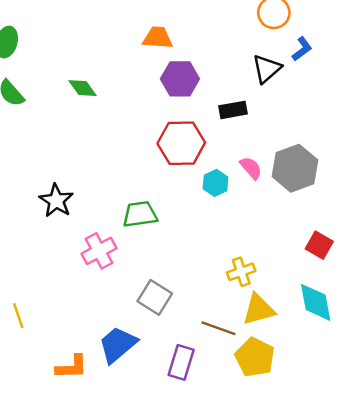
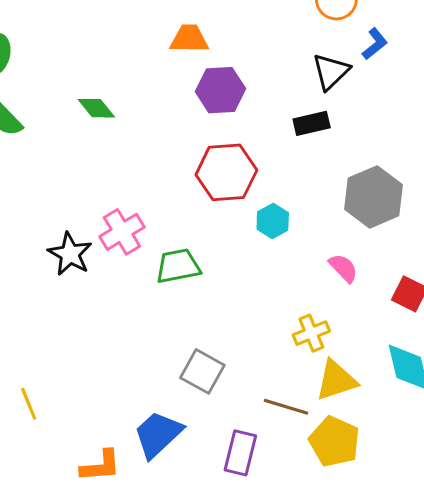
black rectangle: (233, 110) -> (312, 123), moved
pink semicircle: (251, 168) -> (343, 268), moved
pink cross: (99, 251) -> (122, 232), moved

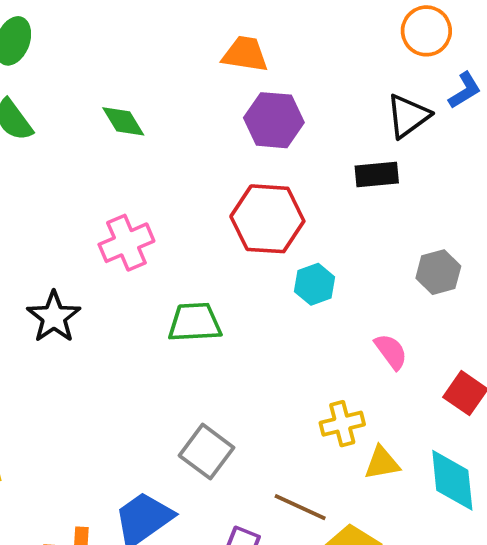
gray hexagon: (373, 197) -> (438, 272), size x0.6
pink cross: (122, 232) -> (126, 243), moved
black star: (70, 254) -> (54, 317), moved
yellow triangle: (336, 380) -> (382, 463), moved, size x0.7

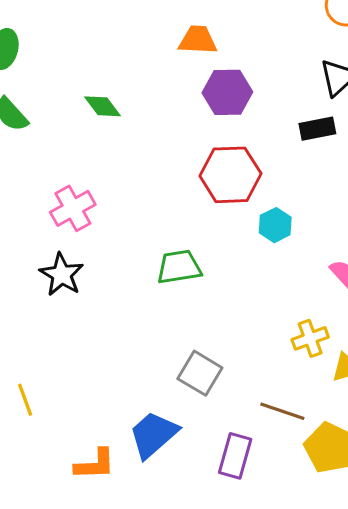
pink cross: (126, 243) -> (73, 208), moved

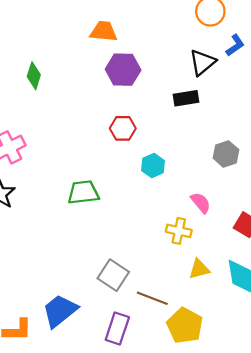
green diamond: (103, 106) -> (34, 76), turned 52
red hexagon: (230, 175) -> (123, 128), size x0.6
yellow cross: (310, 338) -> (179, 231), moved, turned 30
gray square: (200, 373) -> (113, 275), moved

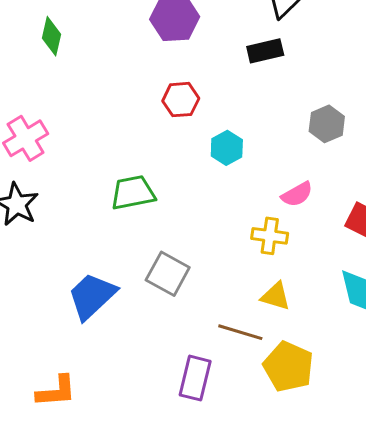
pink semicircle: (201, 203) -> (297, 194), turned 105
yellow triangle: (199, 269) -> (276, 296), moved, turned 35
gray square: (113, 275) -> (168, 274), moved
blue trapezoid: (60, 311) -> (92, 296), moved

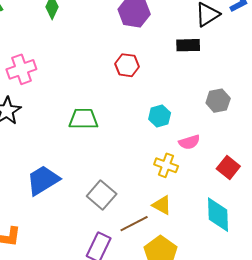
cyan hexagon: (227, 148) -> (160, 116), moved
gray square: (168, 274) -> (102, 195), moved
brown line: (240, 332) -> (134, 224), turned -56

